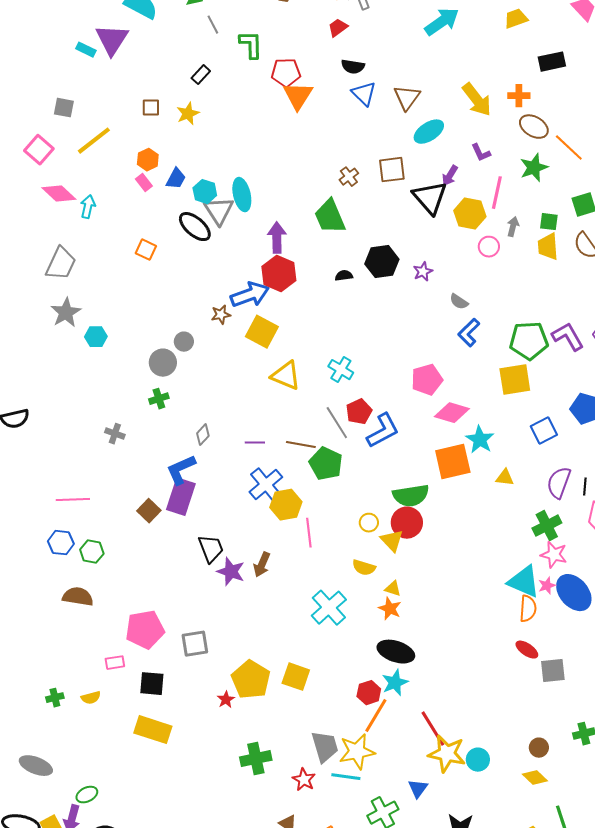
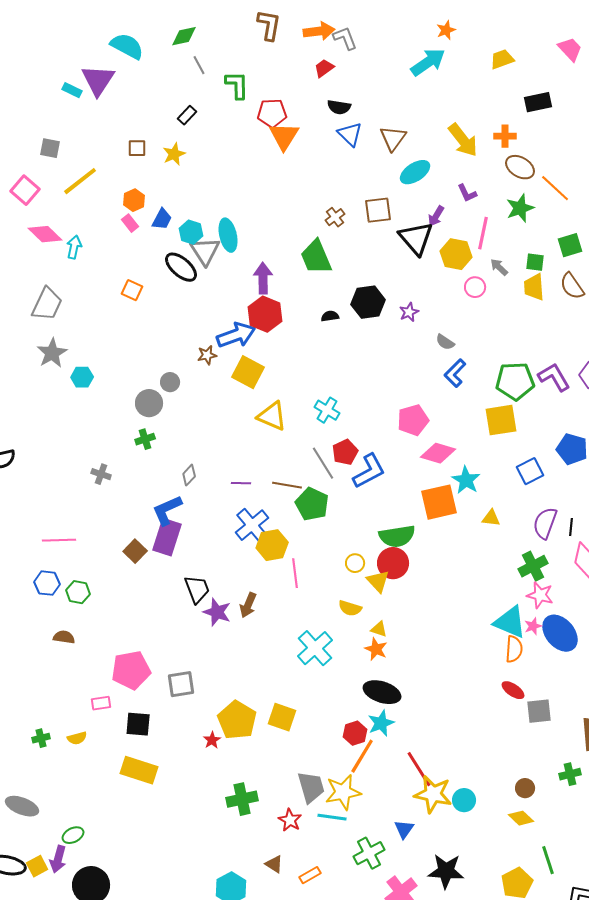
gray arrow: (513, 227) -> (499, 267), turned -60
brown semicircle: (78, 597) -> (64, 637), size x0.7

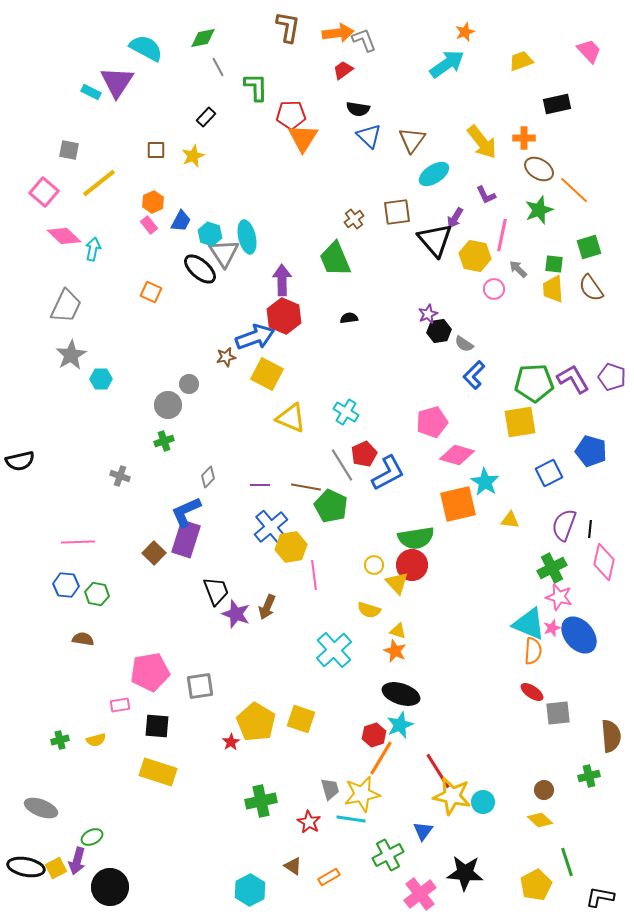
black hexagon: (368, 302) -> (439, 331), moved, size x0.7
gray trapezoid: (311, 787) -> (330, 789), size x0.7

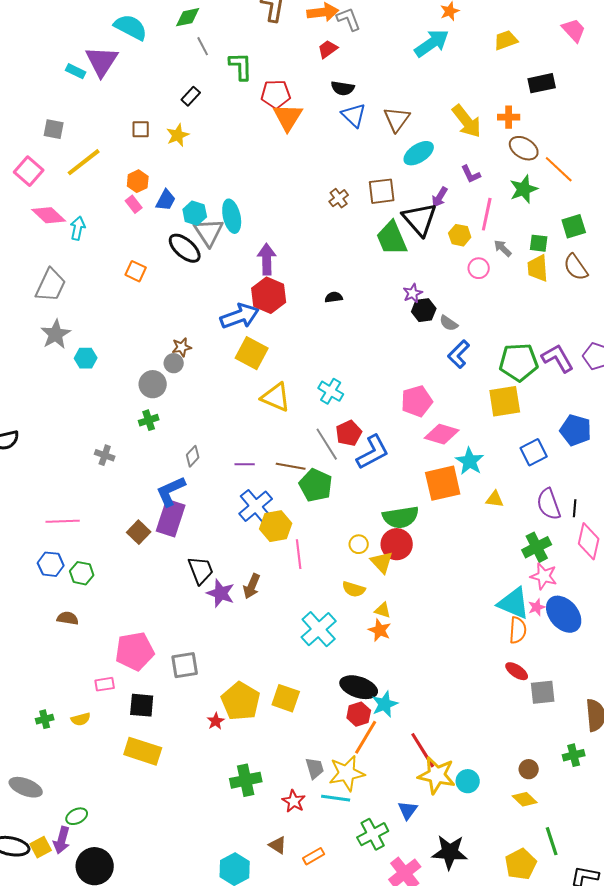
yellow hexagon: (475, 256) -> (460, 235), size x0.7
green trapezoid: (335, 259) -> (392, 238), moved
brown star: (226, 357) -> (182, 347), moved
purple semicircle: (564, 525) -> (549, 504), turned -40
black ellipse: (401, 694) -> (359, 687), moved

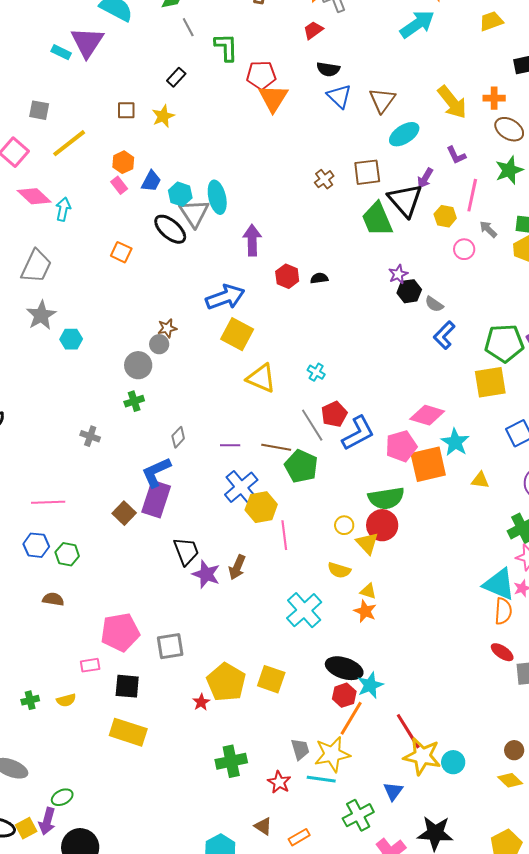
red hexagon: (269, 295) -> (287, 276), moved, size x0.7
cyan cross: (331, 391) -> (316, 372), size x0.7
pink pentagon: (417, 401) -> (401, 446), moved

